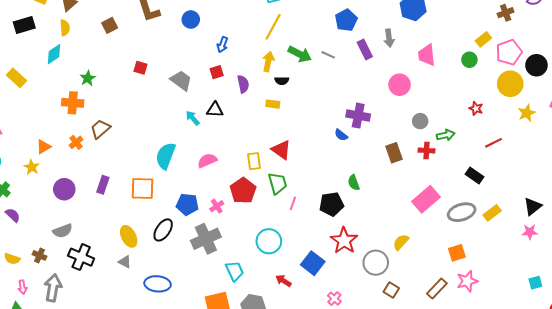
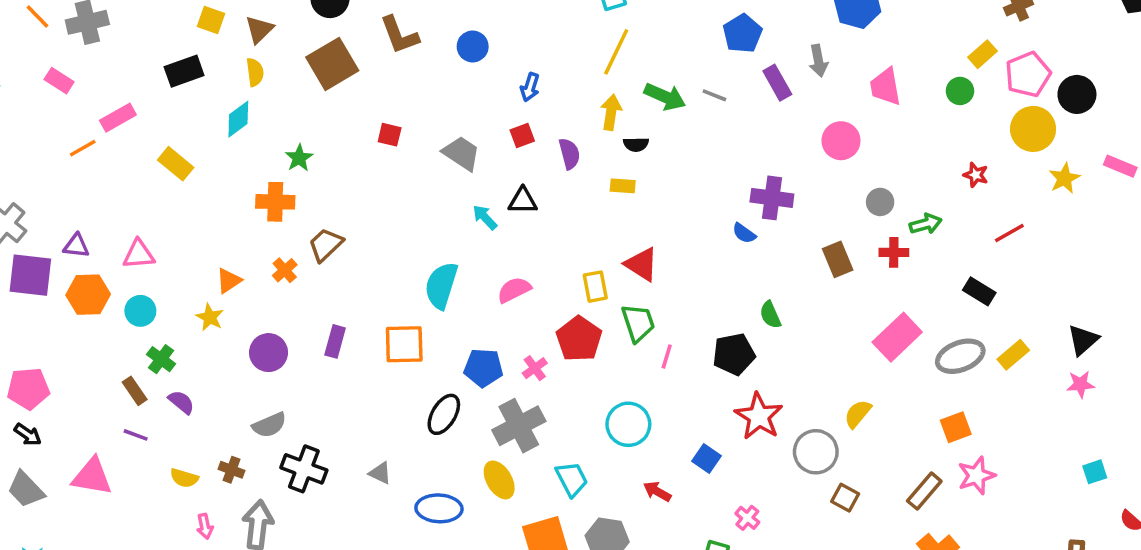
brown square: (110, 25) -> (332, 64), size x1.8
yellow ellipse: (129, 236) -> (499, 480), moved
blue square: (313, 263) -> (707, 458), size x0.7

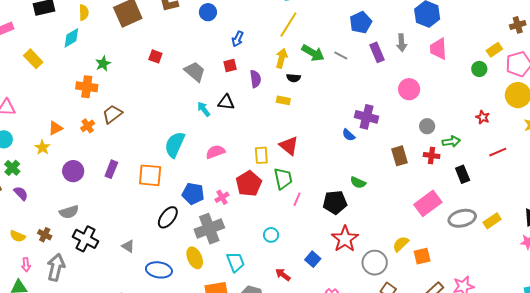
pink trapezoid: (885, 87) -> (438, 49), moved
black rectangle: (979, 291) -> (463, 174), moved, turned 30
green semicircle: (770, 315) -> (358, 183), turned -49
cyan circle: (628, 424) -> (271, 235), size x0.6
orange square: (956, 427) -> (422, 256), moved

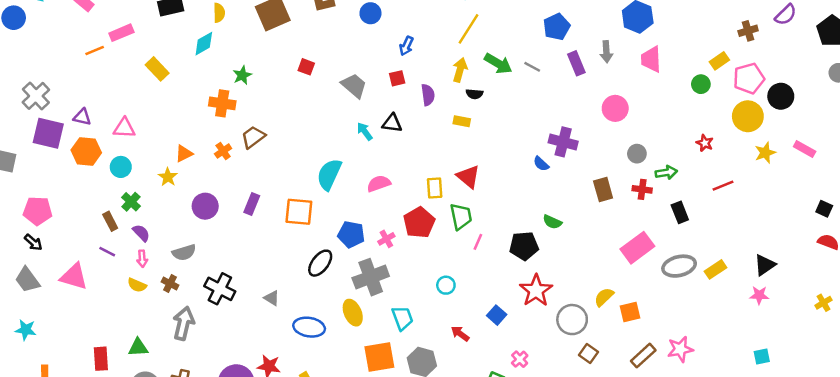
gray semicircle: (69, 212) -> (184, 253), moved
pink arrow: (26, 265) -> (142, 259), moved

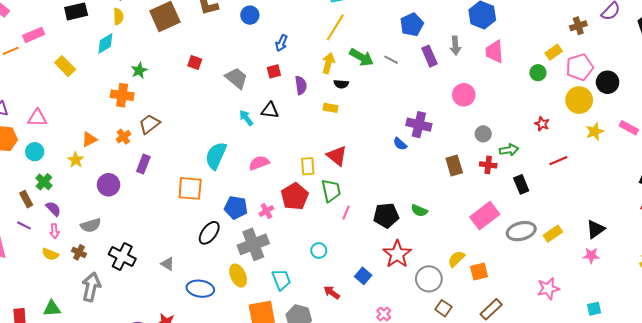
purple rectangle: (252, 204) -> (143, 164), moved
green semicircle: (552, 222) -> (419, 211), moved
pink star: (680, 349) -> (548, 289), moved

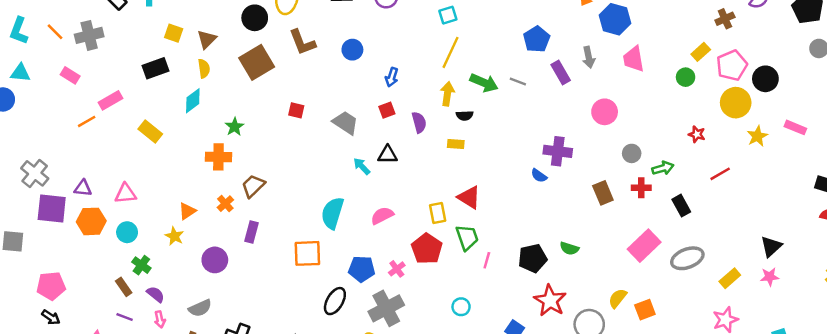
yellow rectangle: (553, 234) -> (730, 278), moved

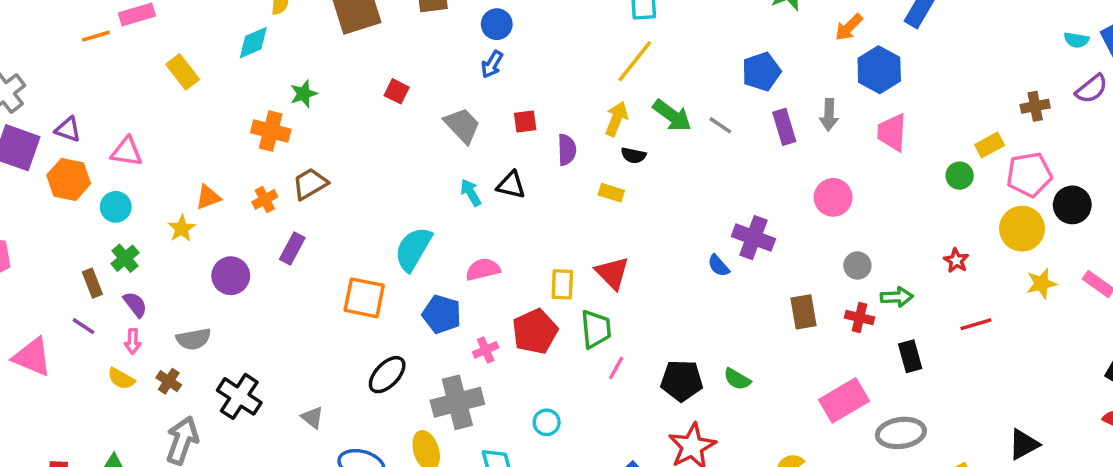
blue arrow: (392, 77) -> (492, 64), moved
blue pentagon: (362, 269) -> (442, 314), moved
cyan circle: (461, 307) -> (547, 422), moved

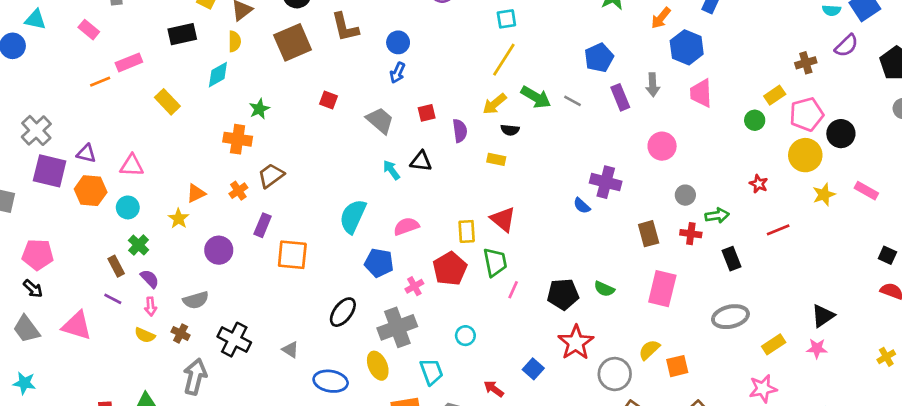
yellow arrow: (616, 119) -> (494, 104), turned -145
orange square: (364, 298) -> (292, 255), moved
pink rectangle: (844, 400) -> (662, 289), moved, turned -40

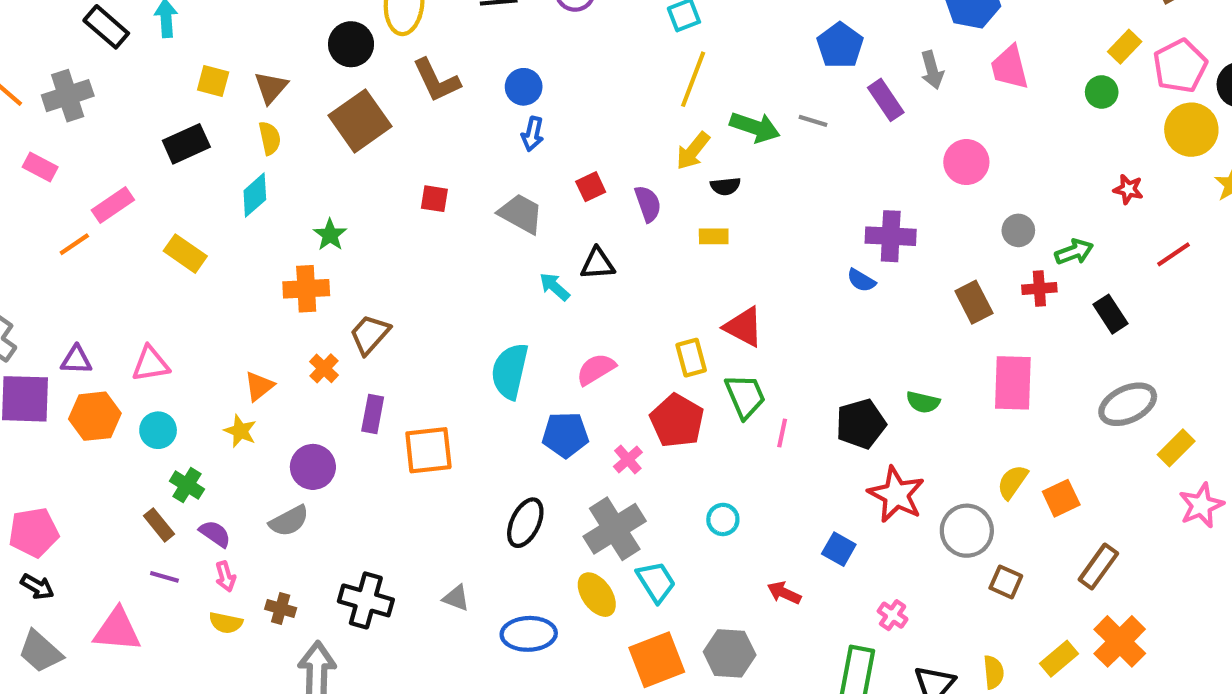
gray semicircle: (196, 300) -> (289, 521), moved
yellow rectangle: (774, 344) -> (1176, 448), moved
cyan trapezoid: (431, 372) -> (656, 582), moved

